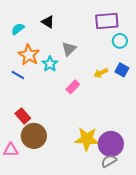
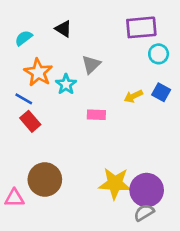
pink rectangle: (73, 87) -> (96, 115), turned 48
red rectangle: (23, 116) -> (30, 121), moved

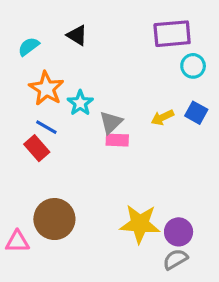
gray triangle: (91, 64) -> (111, 122), moved
blue line: (24, 99) -> (46, 127), moved
purple circle: (147, 190) -> (179, 232), size x0.7

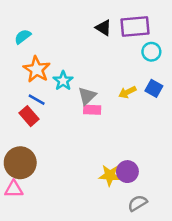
black triangle: (77, 35) -> (103, 28), moved
brown circle: (54, 219) -> (20, 163), moved
yellow star: (140, 224) -> (110, 175), size x0.7
purple circle: (179, 232) -> (127, 172), moved

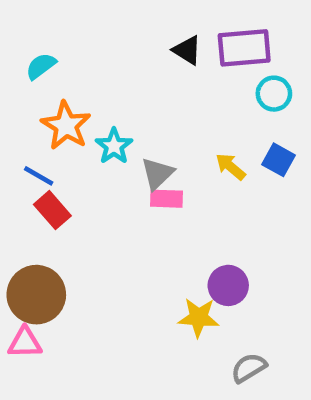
yellow arrow: (127, 92) -> (231, 167), turned 66
blue line: (37, 100) -> (39, 176), moved
purple circle: (127, 172) -> (228, 285), moved

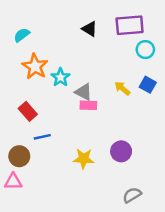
black triangle: (187, 50) -> (90, 29), moved
gray triangle: (157, 174) -> (84, 92), turned -48
blue line: (39, 176) -> (42, 137), moved, turned -42
brown circle: (36, 295) -> (19, 156), size x0.7
yellow star: (199, 317) -> (84, 159), moved

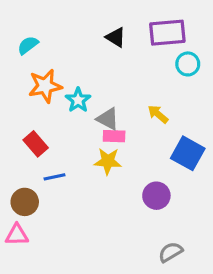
orange star: (35, 66) -> (45, 86), turned 30
blue square: (148, 85) -> (188, 153), moved, size x1.5
yellow star: (84, 159) -> (108, 161), moved

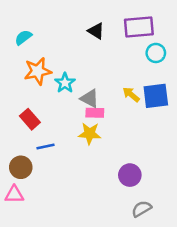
blue square: (188, 153) -> (156, 96), moved, turned -36
purple circle: (156, 196) -> (130, 175), moved

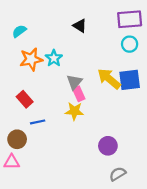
purple rectangle: (139, 27) -> (130, 19), moved
cyan star: (65, 83) -> (54, 58), moved
yellow arrow: (131, 95) -> (109, 79), size x1.6
gray triangle: (90, 98) -> (74, 82), turned 42
pink rectangle: (95, 113) -> (79, 94), turned 64

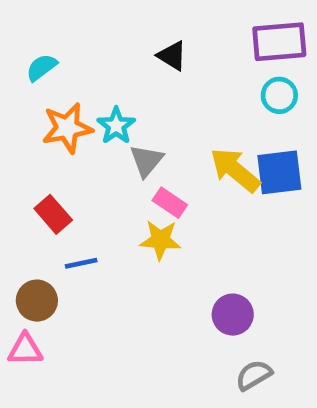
gray triangle: (74, 82) -> (146, 161), moved
pink rectangle: (79, 94) -> (170, 203), turned -32

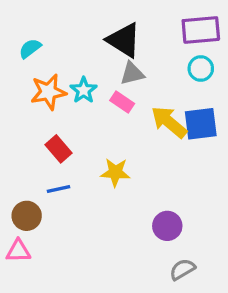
black triangle: (172, 56) -> (124, 40), size x1.6
gray triangle: (146, 161) -> (132, 74), moved, turned 36
pink rectangle: (170, 203) -> (122, 102), moved
red rectangle: (53, 214) -> (58, 149), moved

